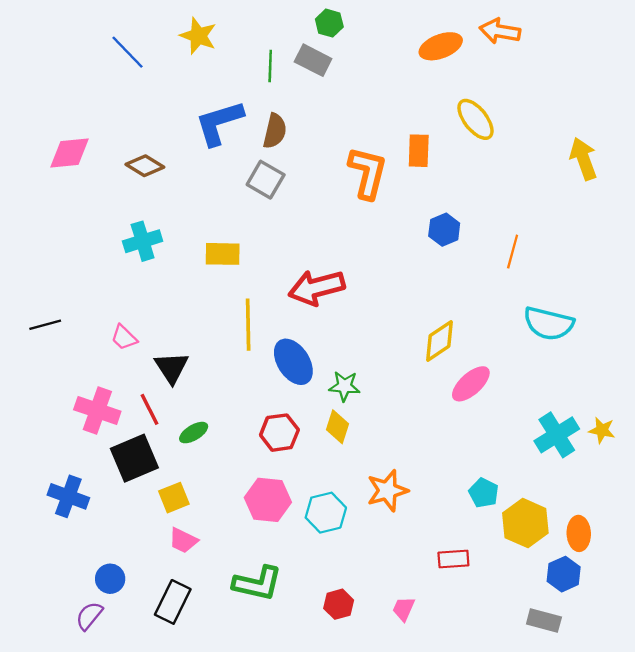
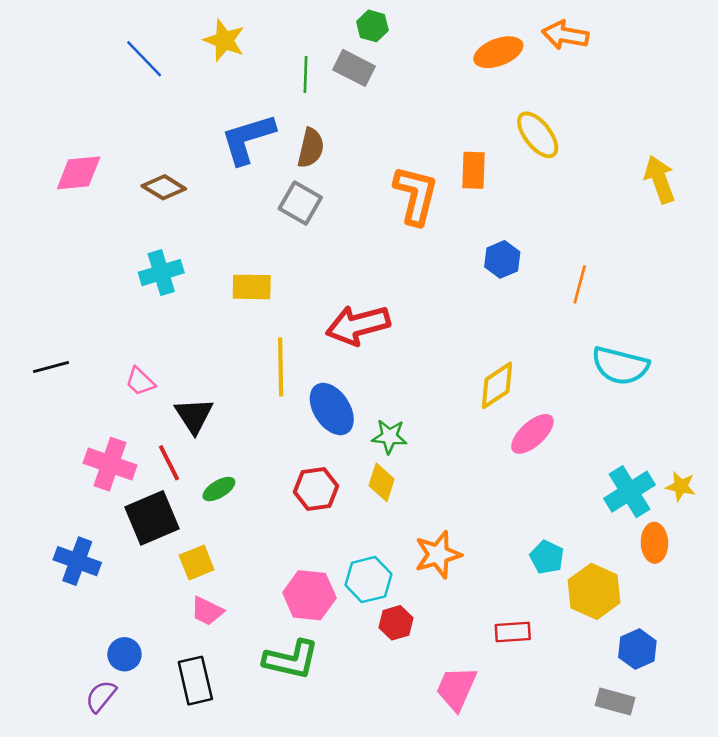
pink hexagon: (268, 500) -> (309, 595), moved
orange ellipse: (579, 533) -> (654, 543), moved
black rectangle: (173, 602) -> (195, 681), turned -39
red hexagon: (339, 604) -> (396, 623), moved
pink trapezoid: (404, 609) -> (456, 688), size x1.6

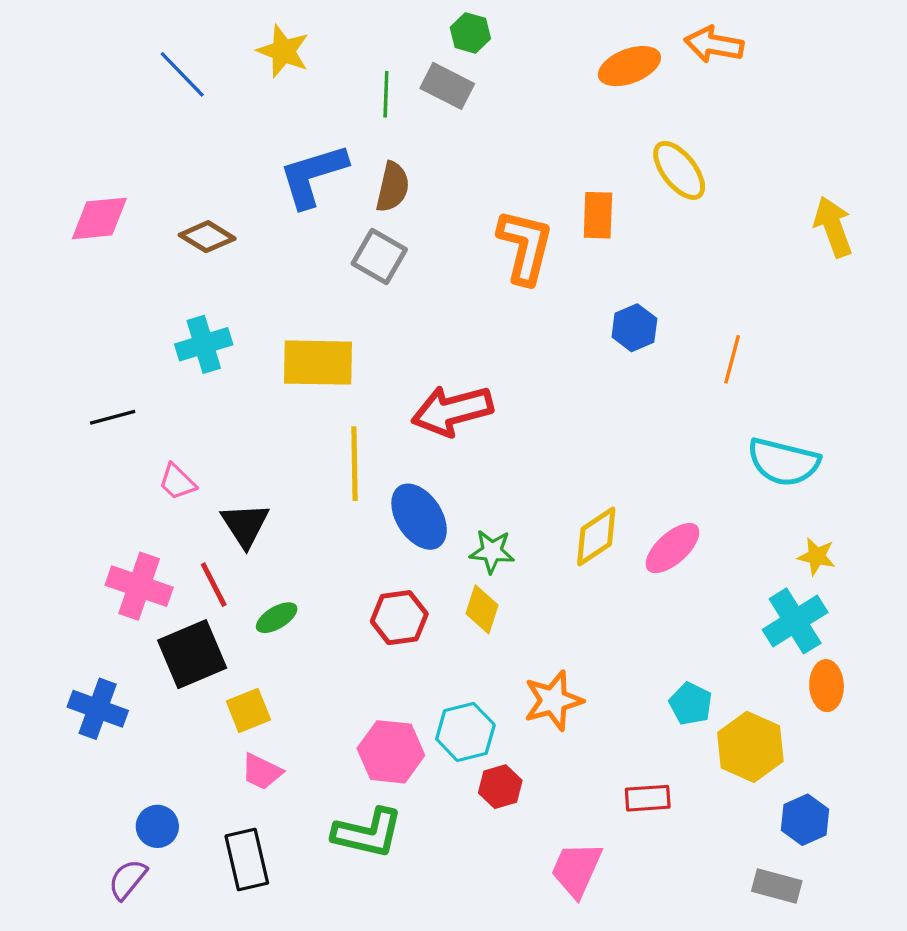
yellow rectangle: (252, 287) -> (318, 363), size x1.4
black line: (51, 367) -> (113, 417), moved
yellow diamond: (497, 385) -> (596, 536), moved
yellow star: (681, 486) -> (817, 556), moved

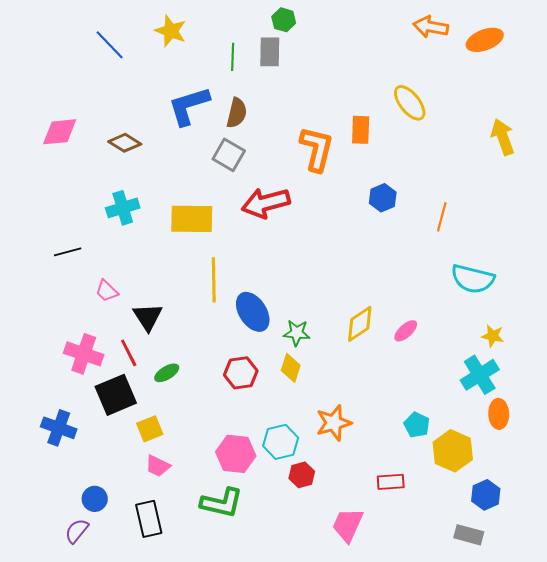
orange ellipse: (629, 66) -> (485, 40), moved
gray rectangle: (447, 86) -> (270, 52), turned 64
red arrow: (452, 411) -> (266, 203), moved
pink ellipse: (672, 548) -> (406, 331), size x0.7

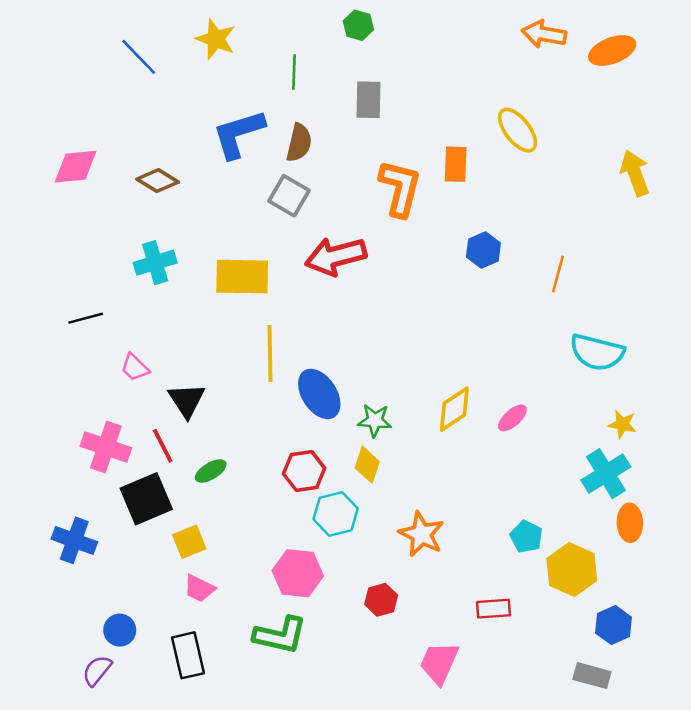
gray rectangle: (270, 52) -> (368, 100), moved
orange star: (334, 423) -> (422, 534), turned -30
cyan hexagon: (281, 442) -> (336, 514), moved

